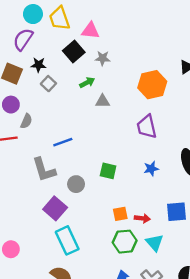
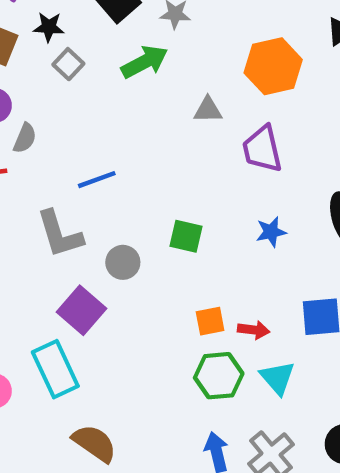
green arrow: (87, 82) -> (145, 62), size x1.5
gray triangle: (103, 101) -> (208, 110), moved
cyan rectangle: (67, 240) -> (55, 369), moved

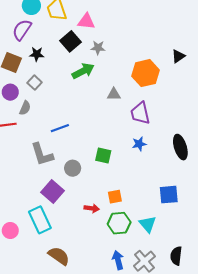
gray square: (68, 64) -> (35, 83), moved
blue star: (271, 232) -> (139, 144), moved
red arrow: (254, 330) -> (92, 208), moved

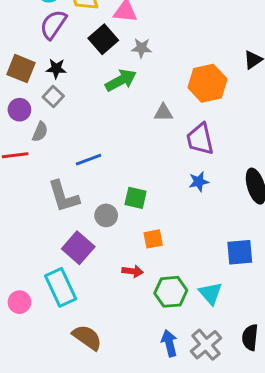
purple semicircle: (22, 30) -> (53, 25), moved
black star: (37, 54) -> (56, 69), moved
green square: (103, 155) -> (136, 198), moved
orange square: (115, 197) -> (153, 239), moved

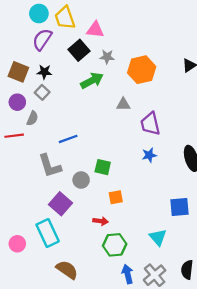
orange hexagon: (207, 83) -> (142, 70), moved
green hexagon: (171, 292) -> (115, 245), moved

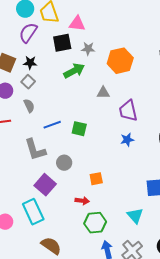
black square: (79, 50) -> (62, 43), turned 30
gray semicircle: (32, 118) -> (29, 106), moved, turned -48
green square: (103, 167) -> (79, 129), moved

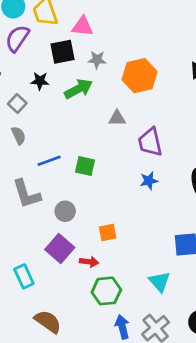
black star: (30, 63) -> (40, 81), moved
purple square: (45, 185) -> (60, 248), moved
cyan rectangle: (33, 212) -> (24, 276), size x0.7

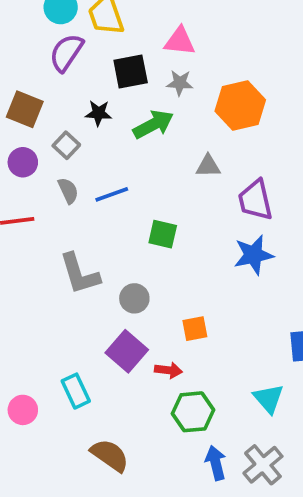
pink triangle: (82, 26) -> (180, 41), moved
blue line: (49, 161) -> (112, 194), moved
blue star: (149, 181) -> (253, 255), size x1.5

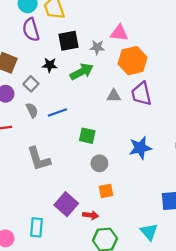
pink triangle: (180, 41) -> (119, 33), moved
purple semicircle: (66, 53) -> (31, 30), turned -50
purple trapezoid: (255, 200) -> (141, 94), moved
gray circle: (134, 298) -> (99, 163), moved
cyan rectangle: (76, 391) -> (36, 227), turned 30

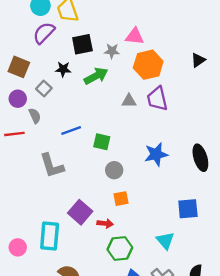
purple semicircle: (31, 30) -> (44, 33), turned 60
gray semicircle: (32, 110) -> (35, 116), moved
blue line: (57, 113) -> (71, 130), moved
cyan rectangle: (36, 227) -> (50, 236), size x1.4

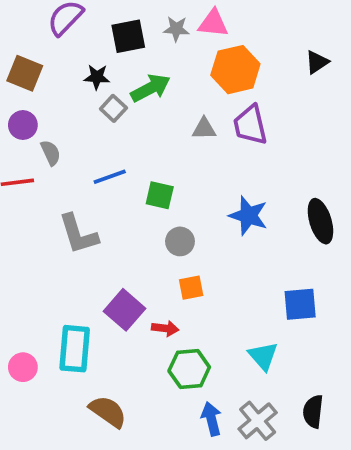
gray star: (112, 51) -> (176, 29), moved
gray square: (44, 88) -> (113, 108), moved
blue star: (156, 154) -> (248, 216), turned 30

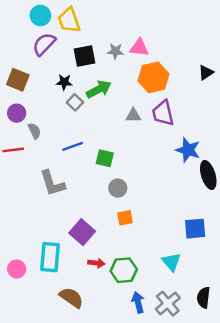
blue star: (248, 216) -> (188, 150), moved
red arrow: (165, 328) -> (96, 263), moved

